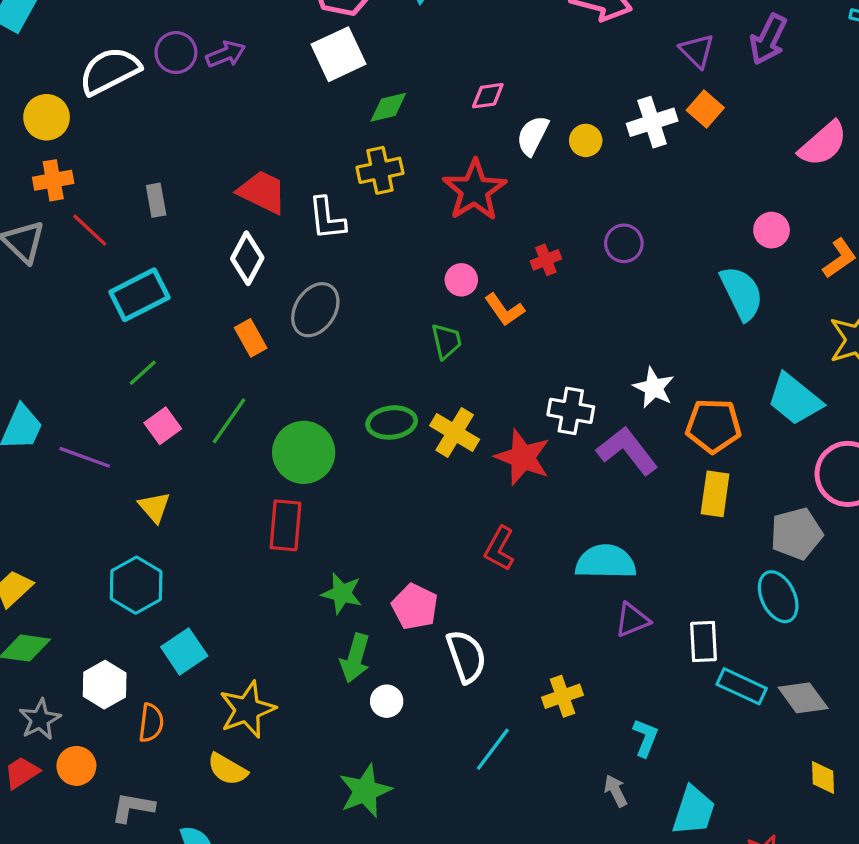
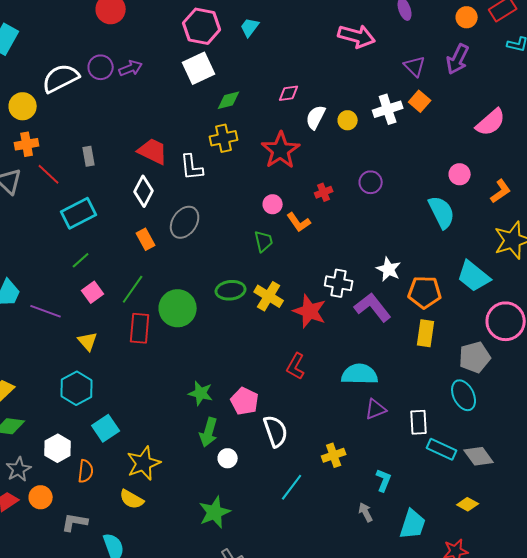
red rectangle: (285, 525) -> (140, 328), moved
yellow diamond: (823, 778) -> (468, 504), moved, turned -60

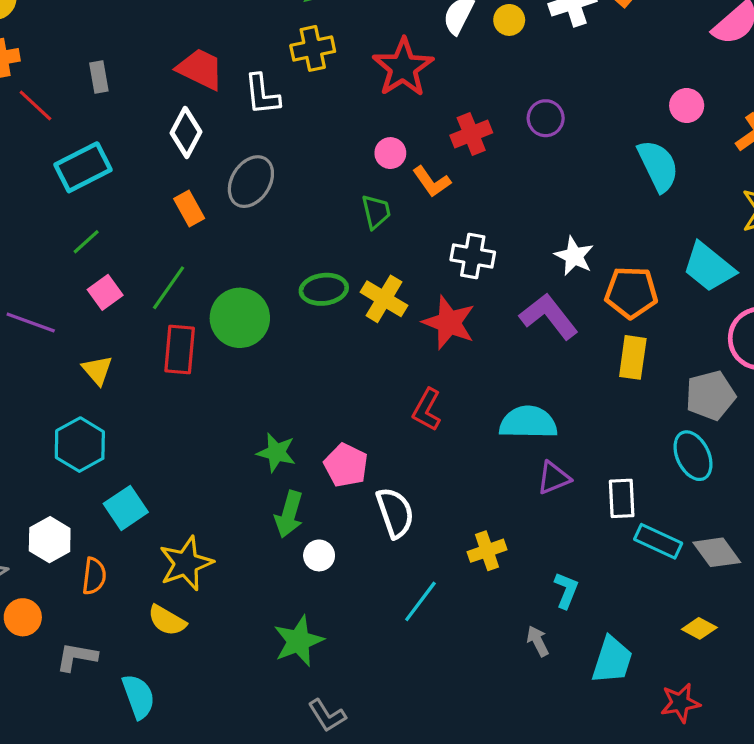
red cross: (324, 192) -> (471, 134), size x1.4
white cross: (339, 283) -> (473, 256), moved

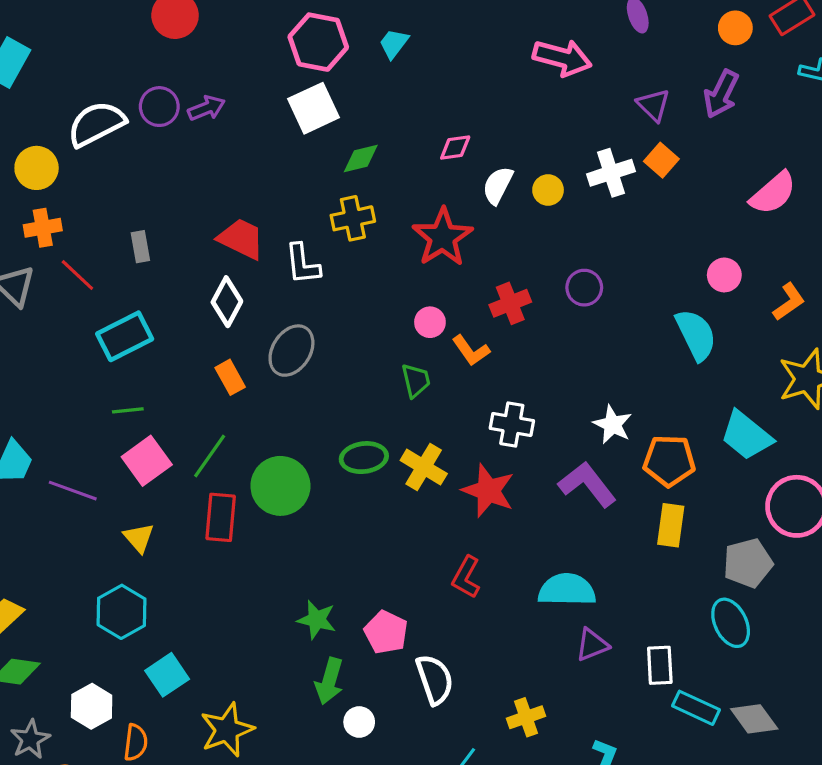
green line: (86, 242) -> (128, 410), turned 36
pink square: (105, 292) -> (147, 461), size x1.4

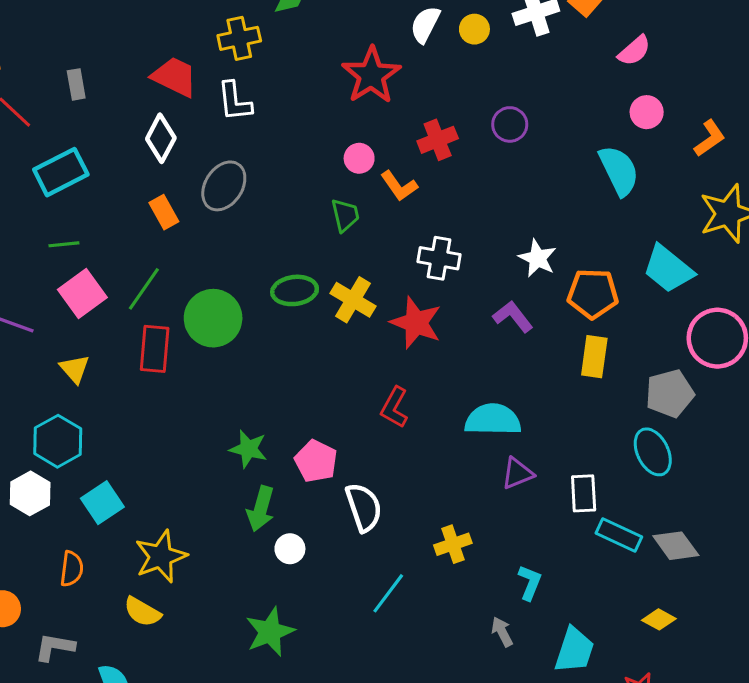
pink semicircle: (773, 193) -> (634, 51), moved, size x0.7
yellow cross: (353, 218) -> (239, 38), moved
purple L-shape: (587, 484) -> (513, 317), size x0.7
white hexagon: (92, 706) -> (30, 493), moved

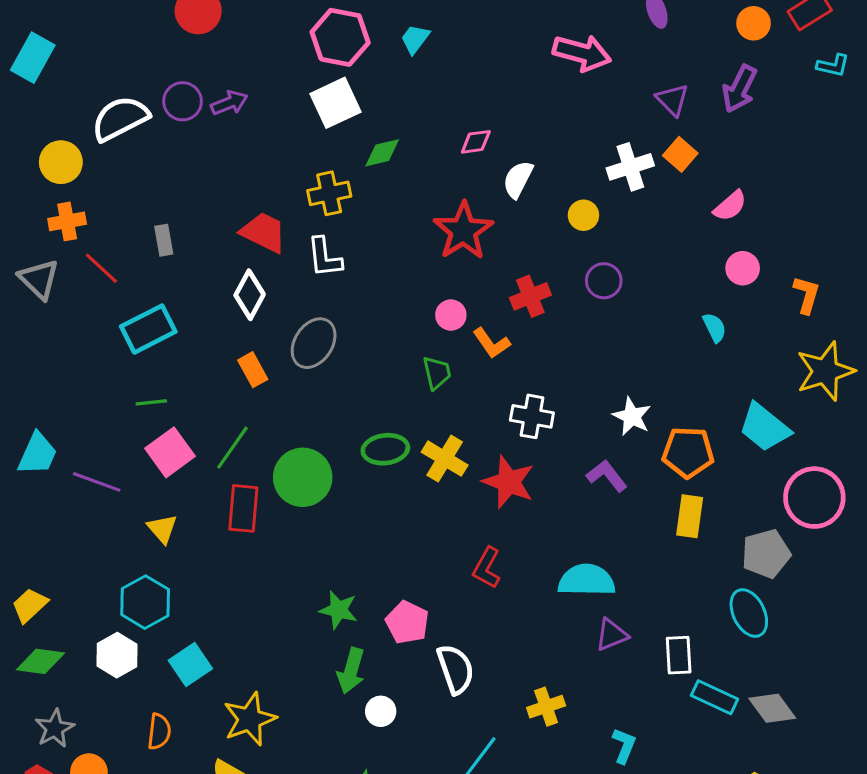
yellow circle: (474, 29) -> (583, 215), moved
orange L-shape: (710, 138) -> (807, 295), turned -39
cyan semicircle: (619, 171) -> (715, 328), size x0.6

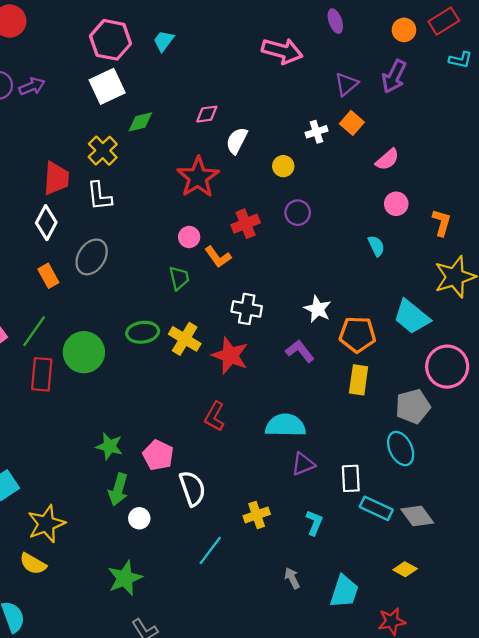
purple triangle: (672, 100) -> (346, 84), turned 35
white cross: (630, 167) -> (316, 132), size x0.7
yellow cross: (329, 193) -> (103, 151), turned -32
red trapezoid: (264, 232) -> (56, 178), turned 68
cyan L-shape: (624, 746) -> (314, 523), moved

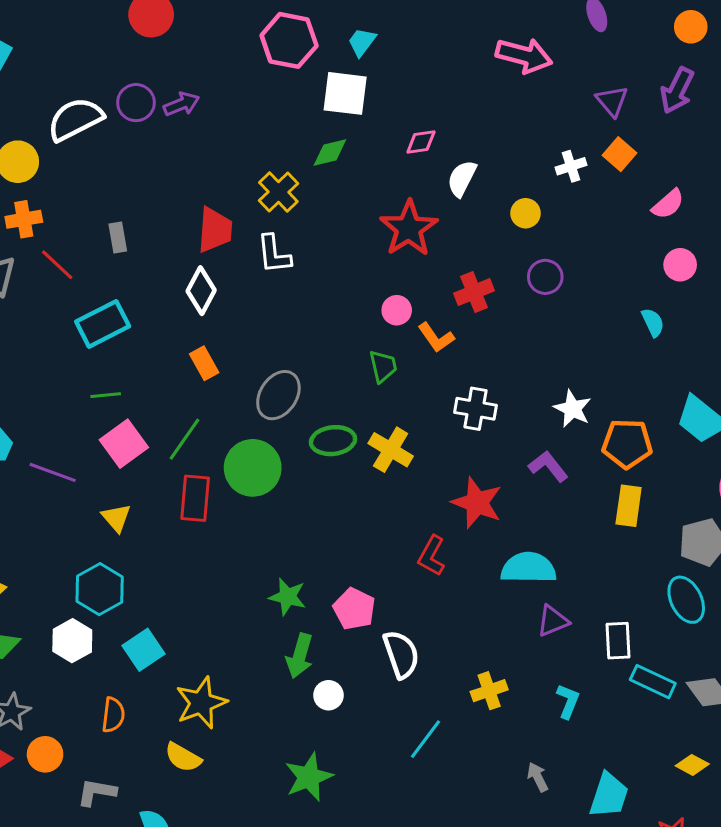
purple triangle: (346, 84) -> (612, 101), turned -30
white square: (107, 86) -> (345, 93), moved, turned 32
gray ellipse: (92, 257) -> (278, 395), moved
red star: (230, 356) -> (477, 503), moved

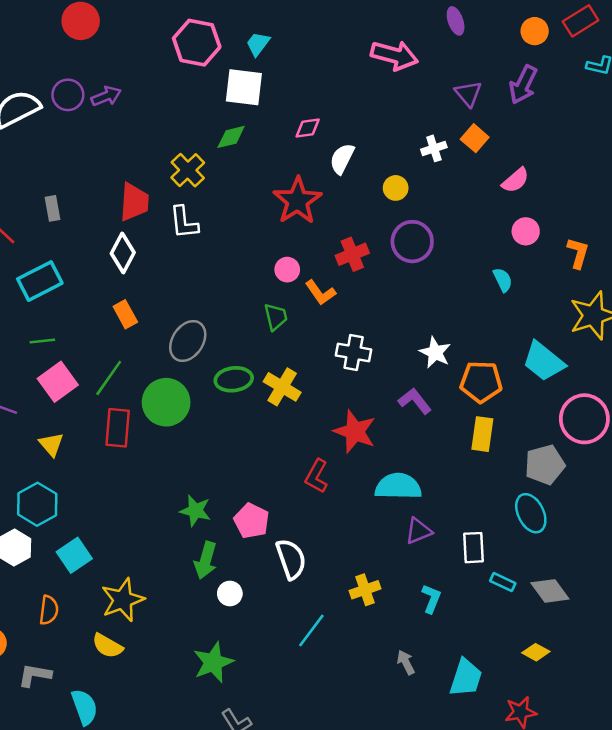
purple circle: (545, 277) -> (412, 242), size x1.4
cyan rectangle: (653, 682) -> (503, 582), size x0.7

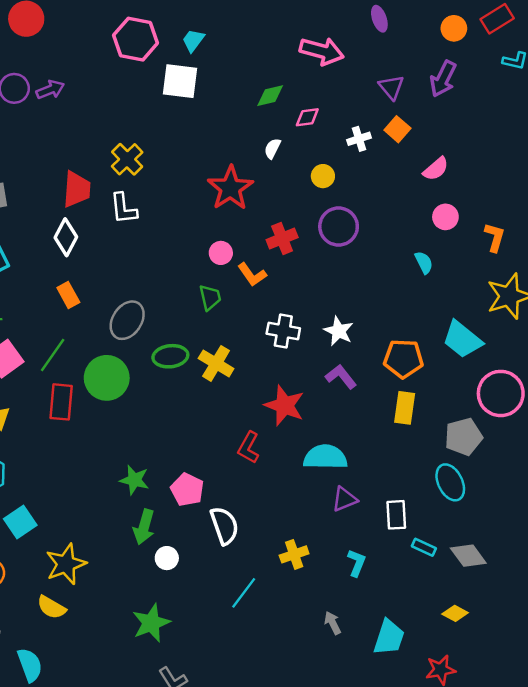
pink diamond: (308, 128) -> (307, 117), moved
green diamond: (231, 137) -> (270, 96), moved
white semicircle: (342, 159) -> (272, 148), size x0.7
white star: (435, 352) -> (339, 331), moved

